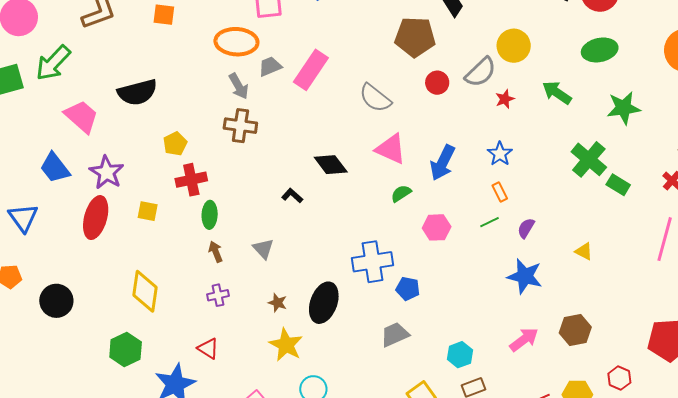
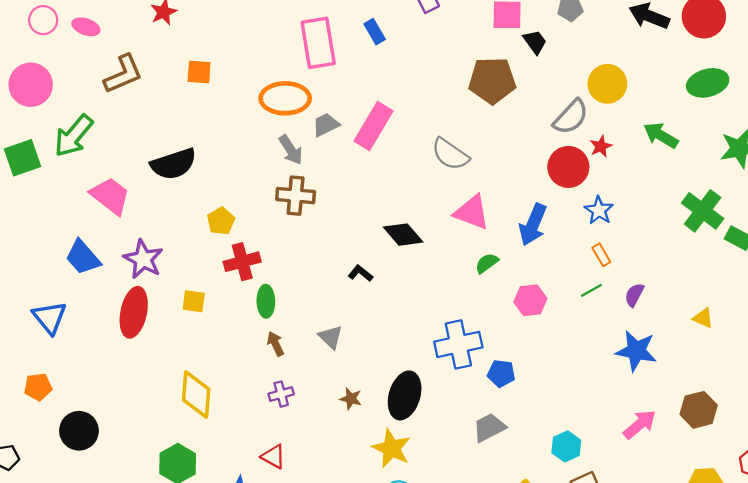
red circle: (437, 83) -> (568, 167), moved, size x1.5
black circle: (56, 301) -> (79, 431), moved
yellow star: (286, 345) -> (392, 448), moved

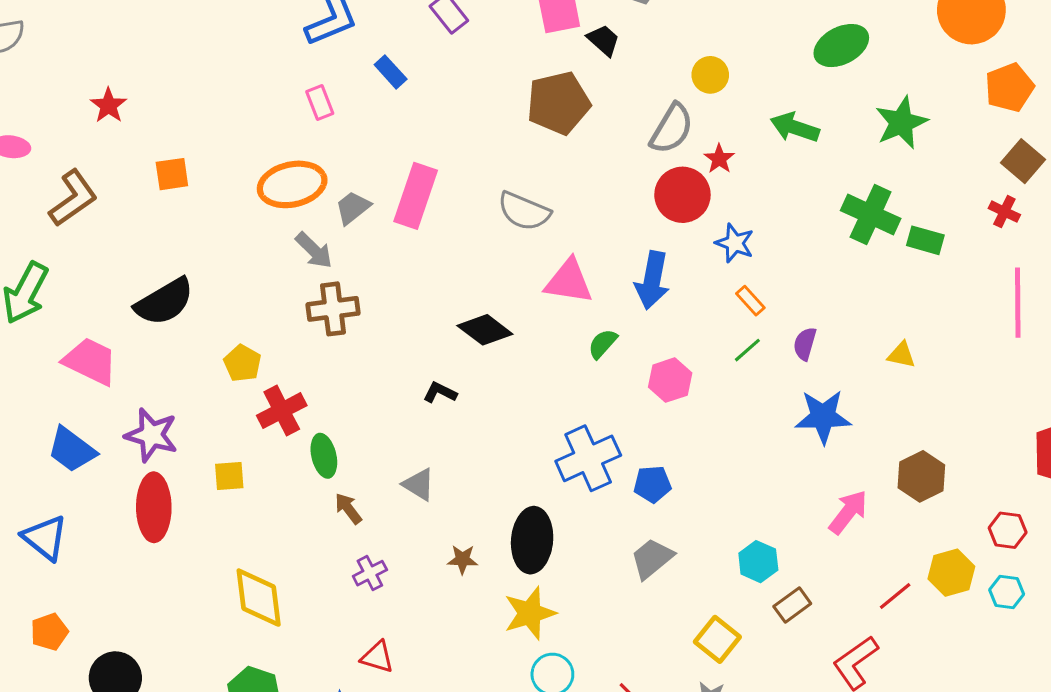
pink rectangle: (318, 43) -> (320, 102), size x0.5
yellow circle: (607, 84) -> (710, 75), size x0.7
yellow star: (392, 448) -> (530, 613), turned -30

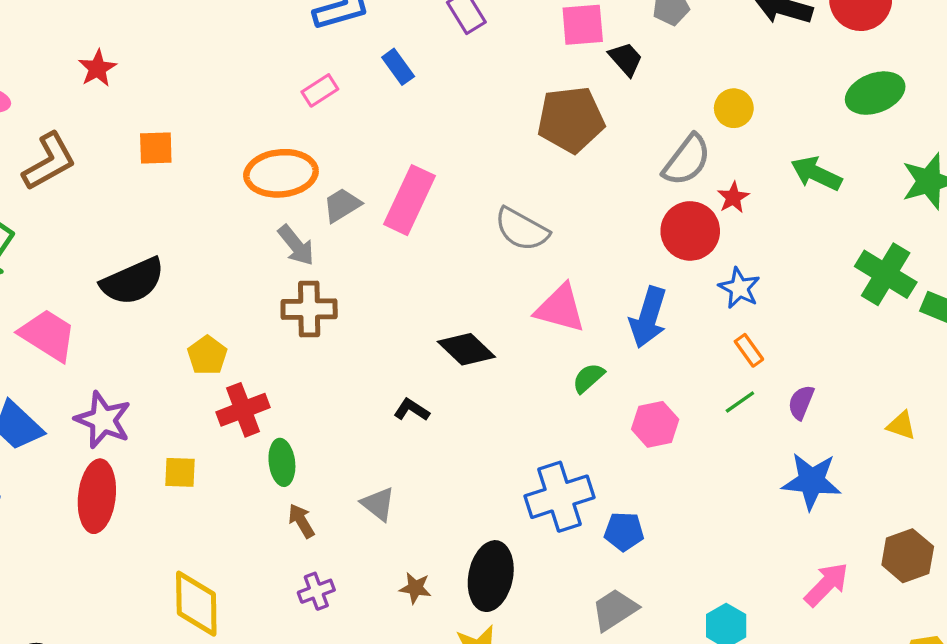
pink rectangle: (320, 102) -> (320, 90), turned 72

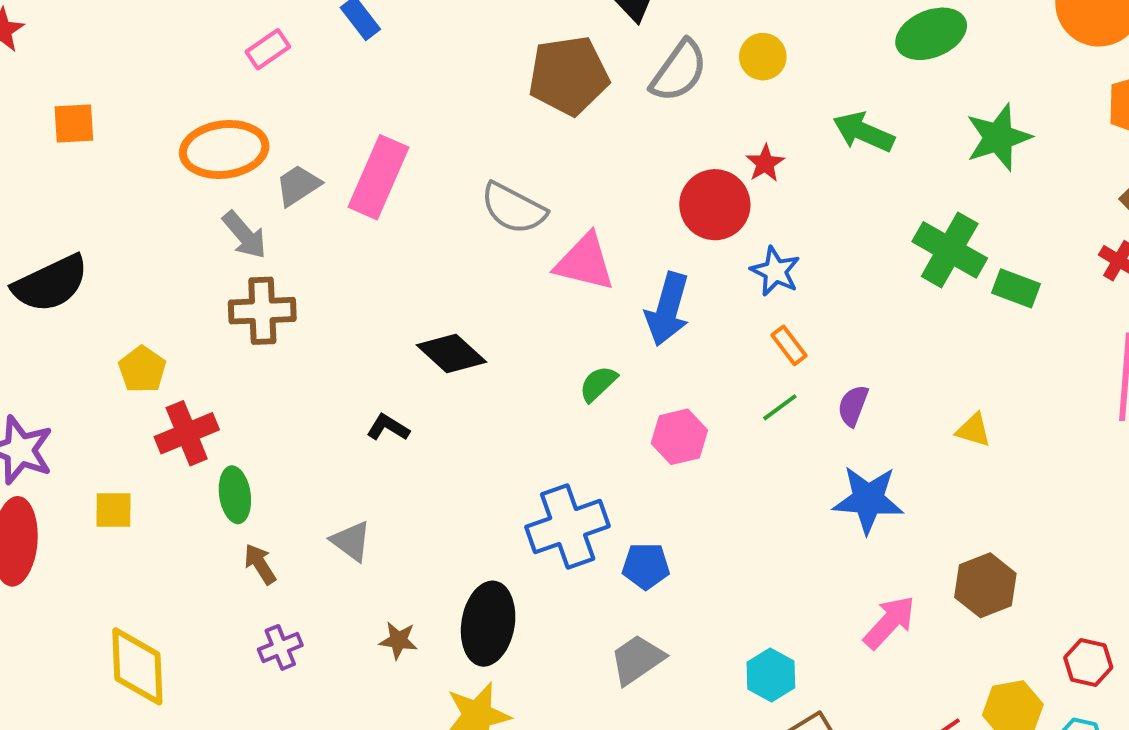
gray semicircle: (687, 160) -> (679, 71), moved
pink triangle: (560, 308) -> (585, 262), moved

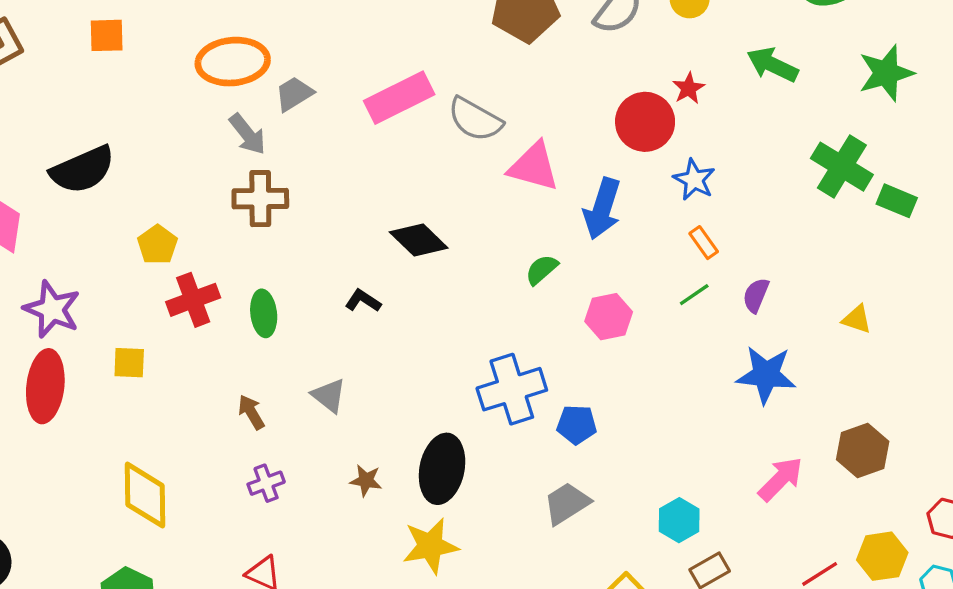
pink rectangle: (379, 177) -> (399, 98), moved, turned 38
green ellipse: (235, 495) -> (264, 313), moved

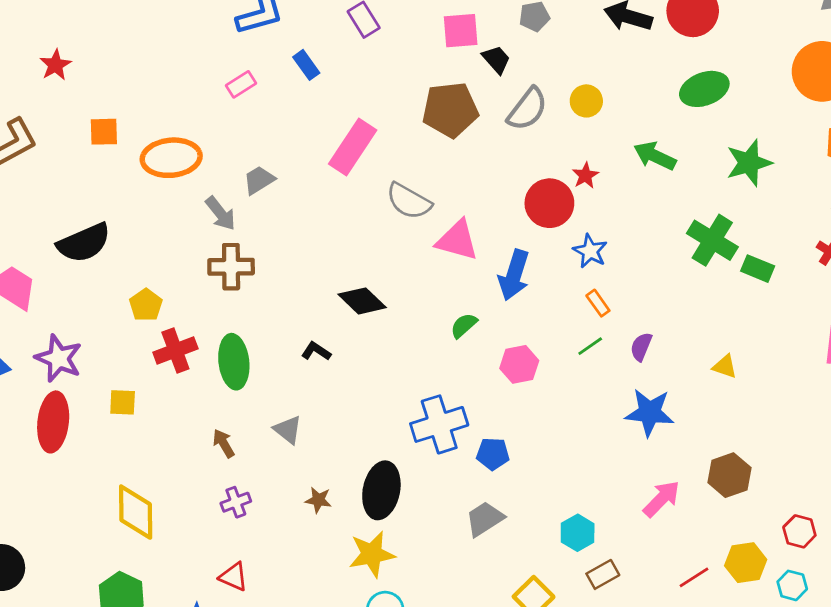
orange ellipse: (233, 62) -> (171, 158), moved
pink rectangle: (399, 98) -> (353, 147), moved, turned -30
green ellipse: (264, 313) -> (234, 362), size x1.4

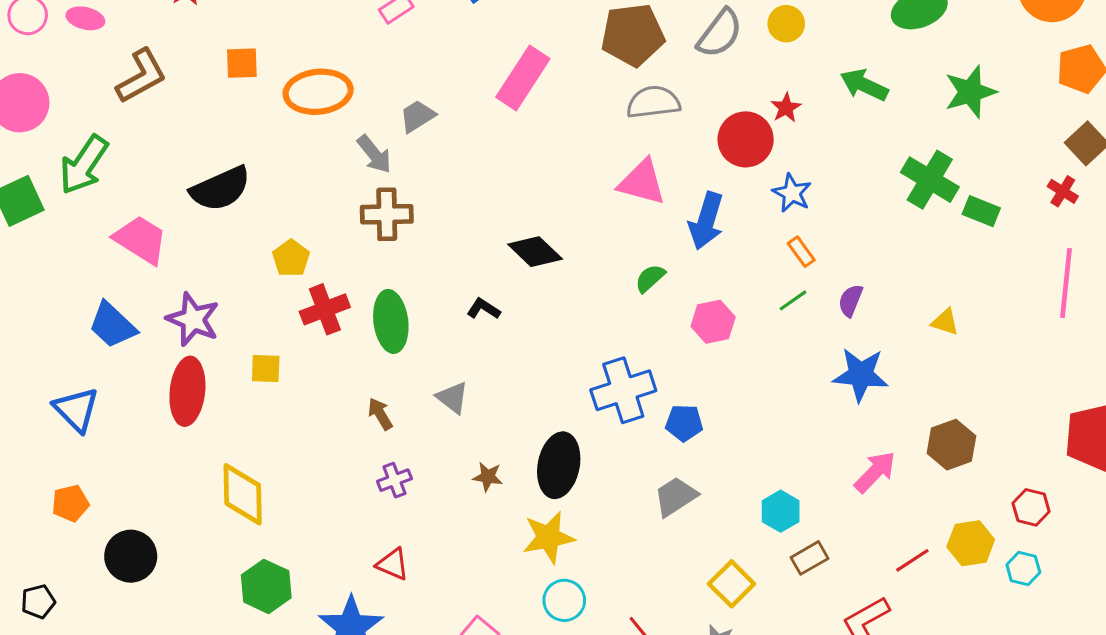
gray semicircle: (409, 201) -> (653, 102), moved, turned 144
yellow diamond: (136, 512) -> (243, 494), moved

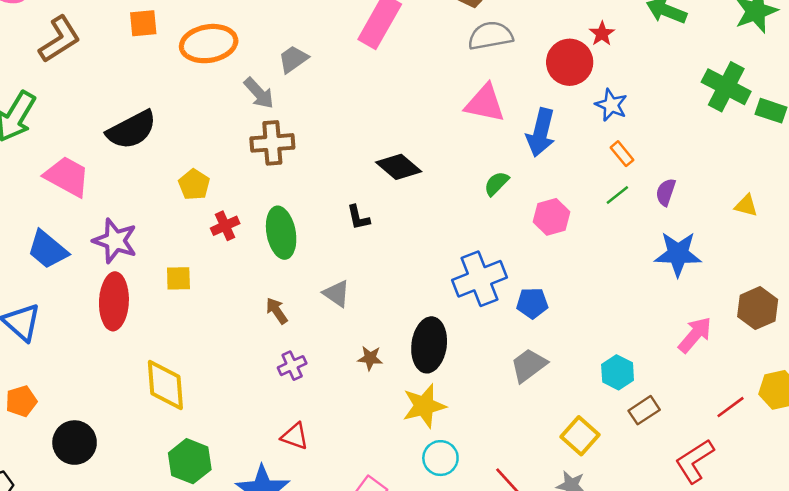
red cross: (325, 309) -> (225, 226), size x0.7
black L-shape: (484, 309) -> (358, 217), turned -132

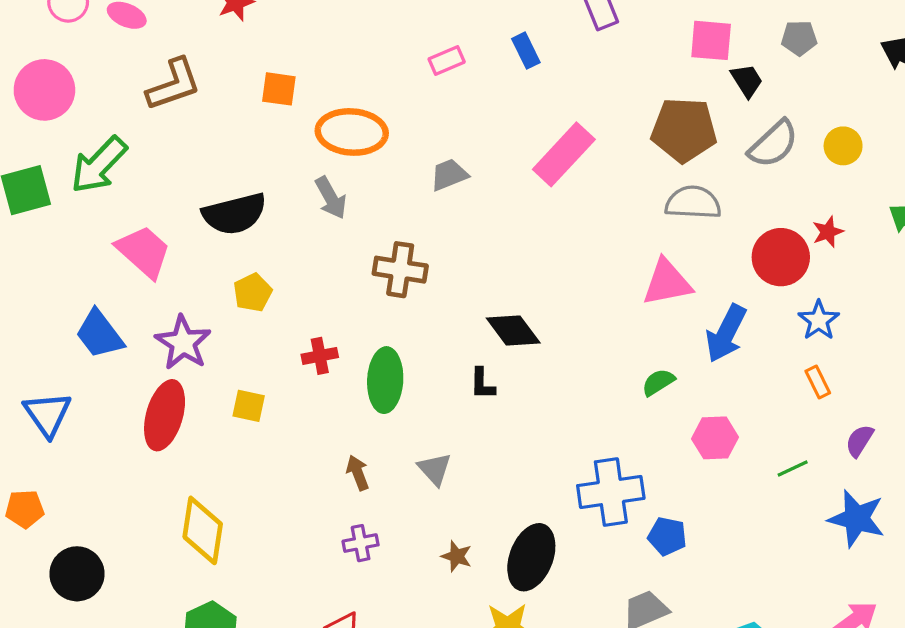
gray arrow: (259, 93) -> (331, 198), moved
pink triangle: (485, 103) -> (667, 282), turned -36
black diamond: (399, 167) -> (513, 331), moved
yellow pentagon: (194, 185) -> (253, 292), moved
green line: (617, 195) -> (793, 468), moved

